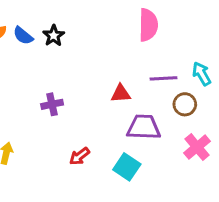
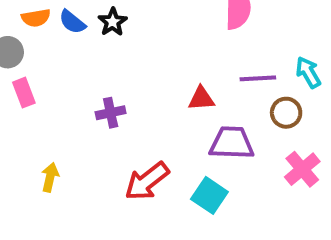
red arrow: (80, 156) -> (147, 181), size x1.6

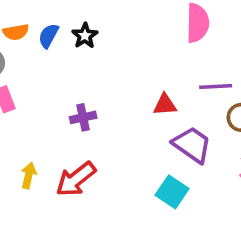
blue semicircle: (72, 22) -> (49, 36), turned 80
purple trapezoid: (232, 143) -> (192, 145), turned 33
red arrow: (147, 181) -> (76, 179), moved

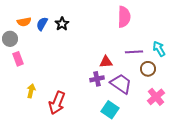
purple cross: (83, 117) -> (97, 79), moved
yellow arrow: (29, 176) -> (31, 91), moved
red arrow: (76, 179) -> (57, 103), turned -30

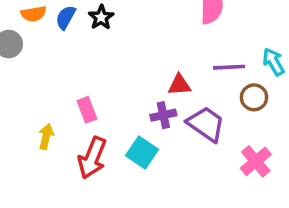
pink rectangle: (18, 59) -> (87, 110), moved
pink cross: (156, 97) -> (256, 161), moved
cyan square: (110, 110) -> (142, 152), moved

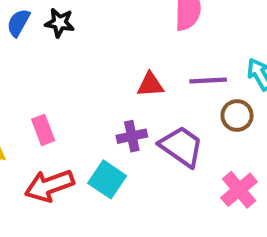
black star: (101, 17) -> (60, 23), turned -30
red triangle: (179, 85) -> (150, 85), moved
red arrow: (92, 158) -> (49, 186), turned 48

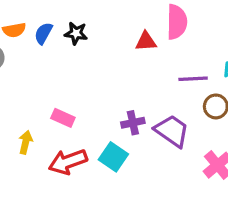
red triangle: (150, 85) -> (146, 41), moved
pink rectangle: (43, 130) -> (63, 118), turned -45

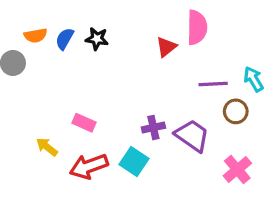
red triangle: (146, 41) -> (166, 47), turned -35
yellow arrow: (26, 142) -> (47, 147), turned -65

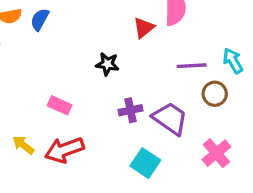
black star: (97, 39) -> (107, 64), moved
yellow arrow: (47, 147) -> (23, 145), moved
cyan square: (134, 161) -> (145, 163), moved

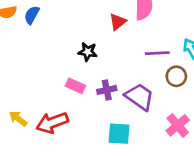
pink rectangle: (60, 105) -> (75, 86), moved
cyan square: (145, 163) -> (119, 134), turned -30

